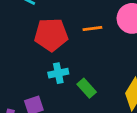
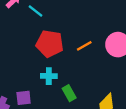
orange line: (92, 29) -> (84, 46), turned -35

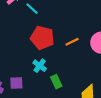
cyan cross: (49, 76) -> (40, 66), turned 32

